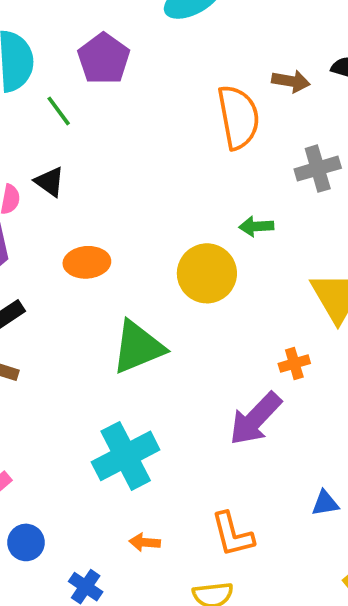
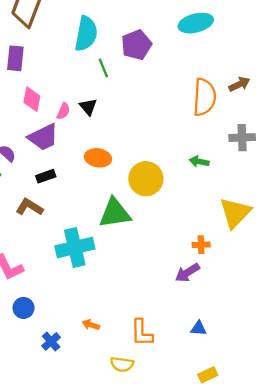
brown arrow: (291, 81) -> (239, 84), turned -50
yellow circle: (207, 273) -> (146, 179), moved
purple arrow: (255, 419) -> (187, 273), moved, size x0.7
cyan cross: (126, 456) -> (75, 247), moved

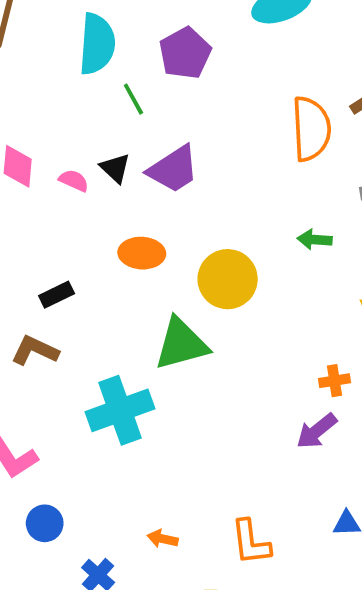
pink semicircle: (63, 111) -> (74, 180), turned -84
purple trapezoid: (43, 137) -> (173, 169), moved

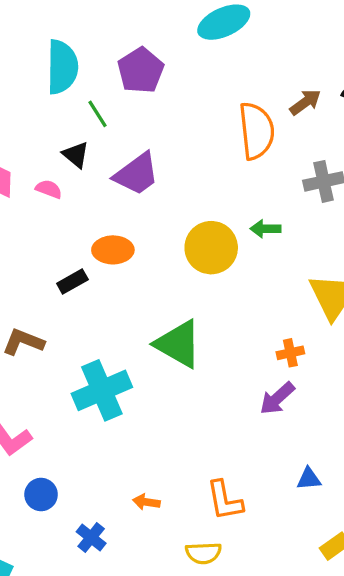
black triangle: (115, 168) -> (76, 155), moved
yellow circle: (228, 279) -> (211, 248), moved
black rectangle: (57, 295) -> (72, 282), moved
green triangle: (181, 344) -> (178, 344), moved, turned 48

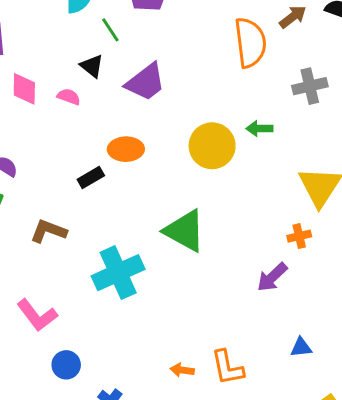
orange cross: (290, 353) -> (299, 236), moved
orange arrow: (146, 502) -> (182, 370), moved

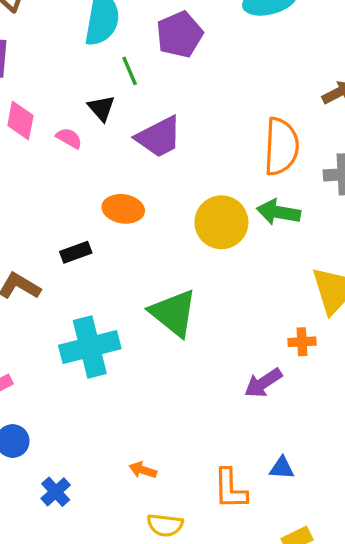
orange semicircle: (250, 43) -> (281, 147), moved
green arrow: (259, 128) -> (278, 212), size x1.4
black rectangle: (91, 177) -> (76, 252), moved
orange L-shape: (227, 368) -> (230, 489), moved

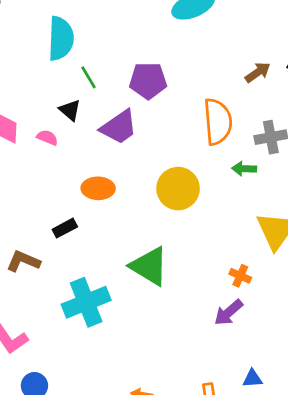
purple pentagon: (180, 35) -> (148, 81), moved, turned 30
green arrow: (278, 212) -> (244, 169), moved, size x0.7
orange cross: (302, 342) -> (240, 276), moved, turned 35

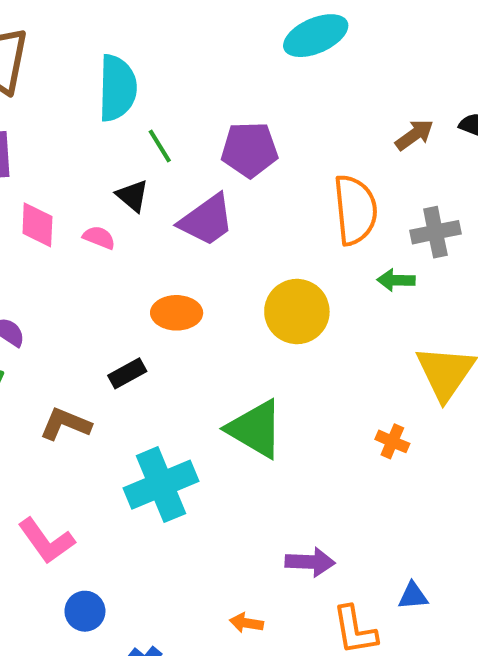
purple arrow: (229, 312) -> (310, 562), moved, turned -136

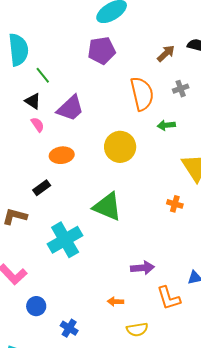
purple pentagon: (250, 150) -> (102, 51), moved
gray cross: (435, 232) -> (181, 89), moved, size x0.7
pink semicircle: (99, 237) -> (38, 125), moved, turned 42

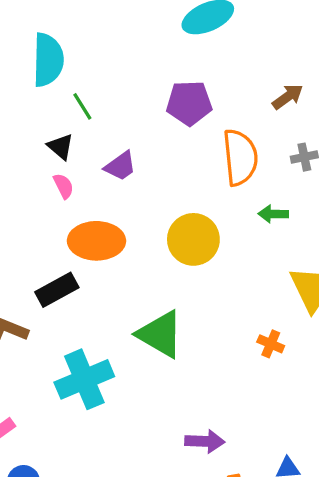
purple pentagon: (102, 51) -> (189, 103), moved
purple trapezoid: (70, 108) -> (120, 166), size x0.7
orange ellipse: (62, 155) -> (96, 241), size x1.4
black rectangle: (42, 188) -> (57, 290), size x1.4

